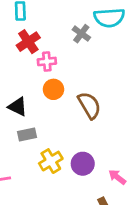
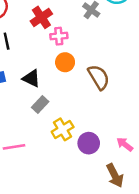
gray rectangle: (27, 134) -> (40, 105), turned -35
purple circle: (83, 164) -> (89, 143), moved

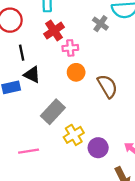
black triangle: (31, 78) -> (32, 75), moved
gray rectangle: (40, 105) -> (53, 112), size x1.5

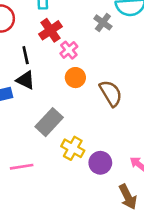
pink cross: (70, 48) -> (69, 50), turned -35
black line: (22, 53) -> (26, 55), moved
yellow cross: (74, 135) -> (73, 148), turned -30

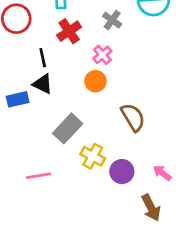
gray cross: (103, 22) -> (112, 20), moved
pink cross: (69, 50) -> (102, 55), moved
brown semicircle: (111, 93) -> (133, 117), moved

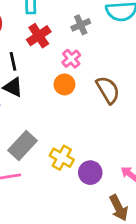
gray cross: (112, 20) -> (81, 25), turned 30
brown semicircle: (133, 117) -> (108, 90), moved
gray rectangle: (68, 128) -> (22, 145), moved

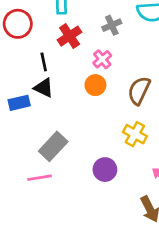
brown semicircle: (108, 90) -> (139, 91), turned -124
yellow cross: (62, 158) -> (135, 134), moved
purple circle: (90, 173) -> (105, 170), moved

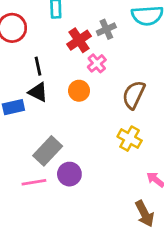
red cross: (70, 36) -> (79, 40), moved
orange circle: (95, 85) -> (79, 91), moved
purple circle: (105, 170) -> (69, 174), moved

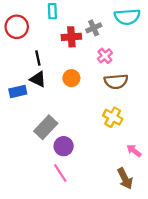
red cross: (79, 40) -> (71, 37), turned 30
pink cross: (97, 63) -> (105, 56), moved
brown semicircle: (134, 95) -> (116, 81), turned -120
pink line: (34, 182) -> (60, 173), moved, turned 66

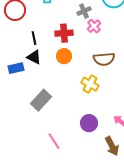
red cross: (71, 37) -> (64, 33), moved
pink cross: (105, 56) -> (94, 26), moved
yellow cross: (113, 117) -> (90, 84), moved
purple circle: (64, 146) -> (89, 123), moved

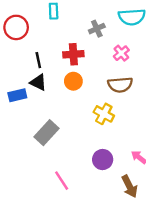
pink cross: (94, 26) -> (121, 53), moved

